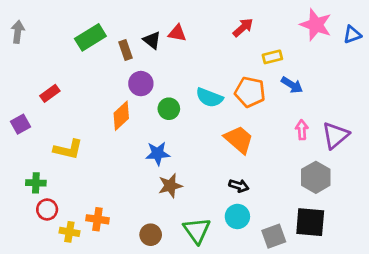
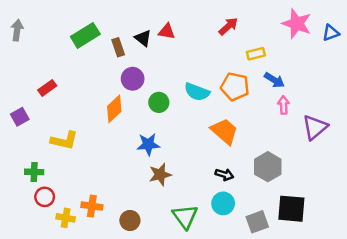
pink arrow: (302, 130) -> (284, 105), moved
gray hexagon: (316, 177) -> (268, 167), moved
brown circle: (151, 235) -> (130, 220), moved

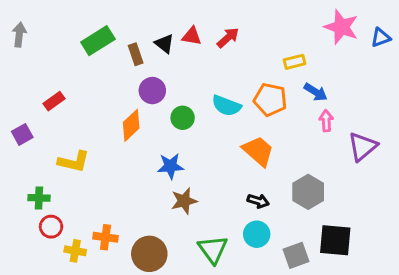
red arrow: (228, 26) -> (228, 38), moved
brown circle: (130, 220) -> (149, 254), size x1.5

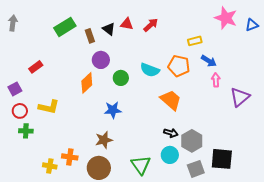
gray hexagon: (308, 192) -> (192, 141), moved
brown star: (184, 201) -> (104, 140), moved
red circle: (51, 227) -> (20, 111), moved

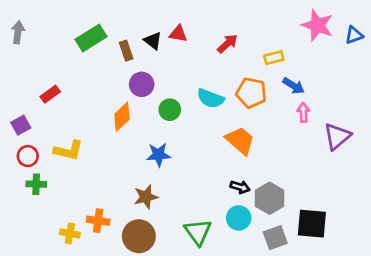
red arrow: (151, 25) -> (227, 44), moved

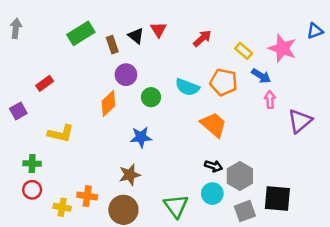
pink star: (317, 25) -> (282, 48), moved
red triangle: (178, 34) -> (159, 30), turned 48
yellow rectangle: (274, 58) -> (244, 51), turned 54
red circle: (28, 156) -> (32, 190), moved

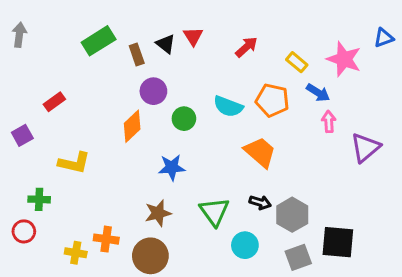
red circle: (32, 190) -> (24, 231), moved
cyan circle: (212, 194) -> (245, 245), moved
green triangle: (176, 206) -> (214, 212), moved

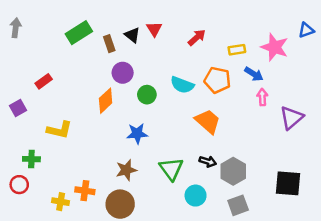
yellow rectangle: (297, 62) -> (237, 50), turned -49
black square: (338, 242) -> (288, 183), moved

